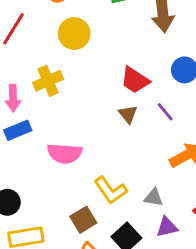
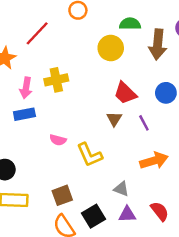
yellow circle: (74, 34) -> (111, 48), moved
pink semicircle: (65, 153) -> (58, 140), size x0.6
yellow L-shape: (111, 190) -> (90, 155), moved

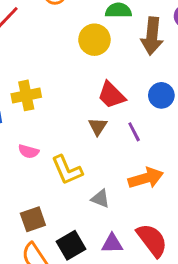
yellow cross: (56, 80) -> (26, 95), moved
gray triangle: (121, 189) -> (100, 199), moved
red semicircle: (160, 211) -> (152, 240), size x1.4

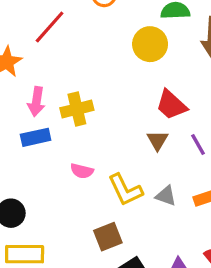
gray triangle: (100, 199) -> (166, 196), moved
brown square: (33, 219) -> (108, 237), moved

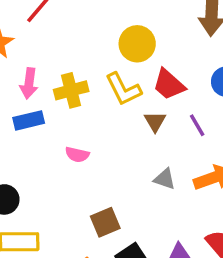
yellow circle: (150, 44) -> (137, 44), moved
yellow L-shape: (125, 190) -> (123, 89), moved

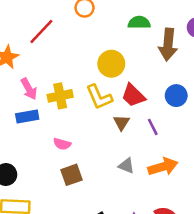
pink arrow: (29, 83) -> (29, 89), turned -40
brown square: (105, 222) -> (71, 175), moved

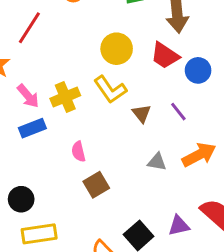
red trapezoid: (133, 95) -> (165, 56), moved
pink semicircle: (62, 144) -> (78, 152), turned 72

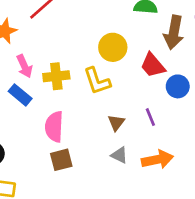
brown triangle: (142, 114) -> (116, 123), moved
blue rectangle: (32, 128) -> (20, 95), turned 45
pink semicircle: (78, 152) -> (54, 127), size x1.6

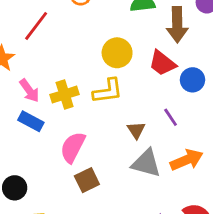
yellow L-shape: (97, 81) -> (108, 91), turned -68
pink semicircle: (54, 127) -> (73, 147), turned 36
gray triangle: (119, 155) -> (146, 163), size x1.6

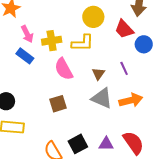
pink semicircle: (73, 147) -> (64, 69), moved, turned -65

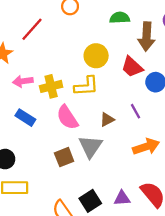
pink arrow: (27, 34) -> (23, 81), turned 114
blue rectangle: (25, 56) -> (25, 118), moved
brown triangle: (98, 74) -> (107, 120), turned 32
gray triangle: (102, 98) -> (90, 146), moved, turned 45

